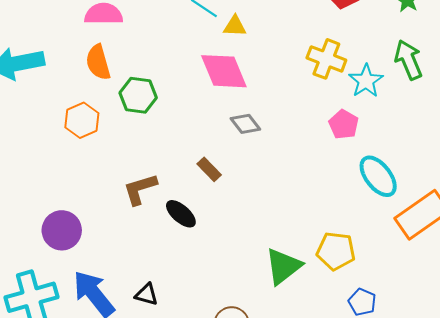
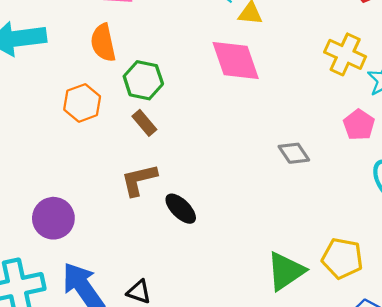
gray diamond: (245, 124) -> (294, 153), moved
brown rectangle: (209, 169) -> (144, 123), moved

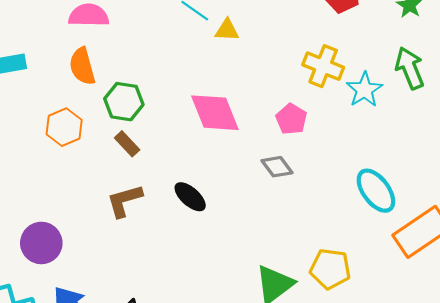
pink diamond: (236, 60) -> (215, 113), moved
pink pentagon: (359, 125) -> (291, 119), moved
black ellipse: (181, 209) -> (190, 197), moved

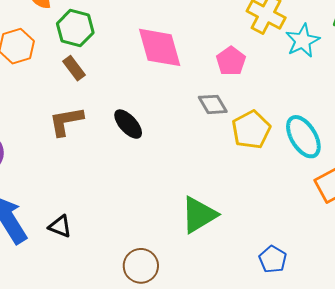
yellow pentagon: (330, 269) -> (251, 130), moved, turned 30

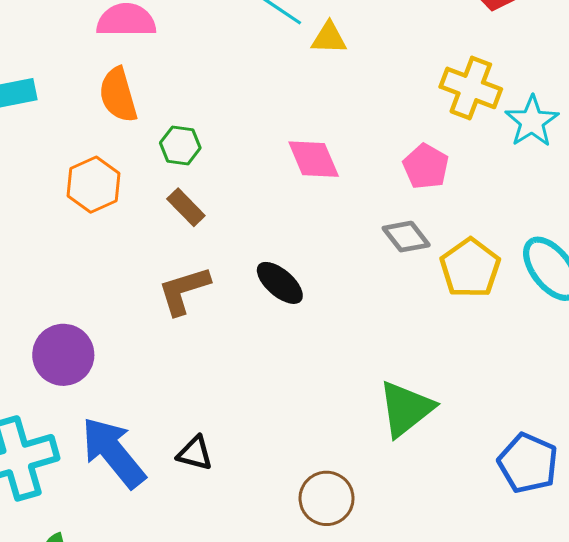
green hexagon: (75, 28) -> (180, 145), size x0.7
pink diamond: (160, 47) -> (314, 159), size x0.7
blue pentagon: (273, 259) -> (528, 463), size x1.4

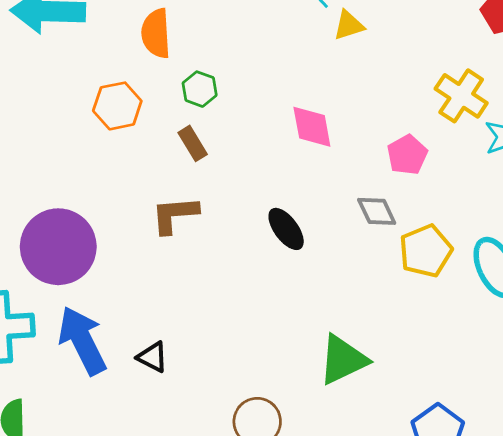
yellow triangle: (329, 38) -> (349, 25), turned -32
black ellipse: (280, 283) -> (286, 229), moved
purple circle: (63, 355) -> (58, 247), size x1.4

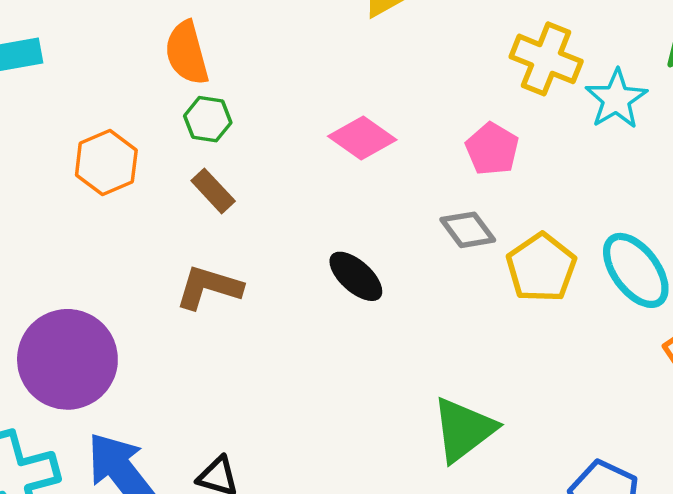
orange semicircle: (156, 33) -> (187, 53), moved
pink diamond: (312, 127) -> (362, 138), turned -33
brown L-shape: (175, 215) -> (209, 287), turned 33

